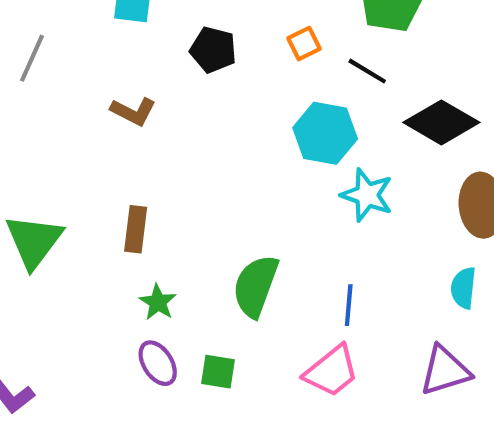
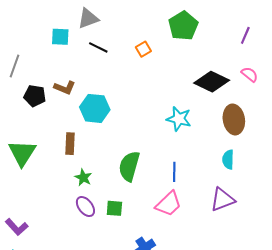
black pentagon: (213, 50) -> (35, 96), moved
black line: (367, 71) -> (98, 47), moved
cyan hexagon: (325, 133) -> (95, 108), moved

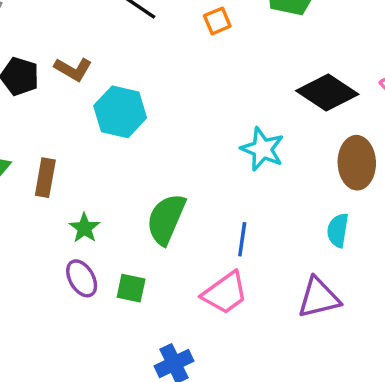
brown rectangle: (70, 144) -> (45, 178), moved

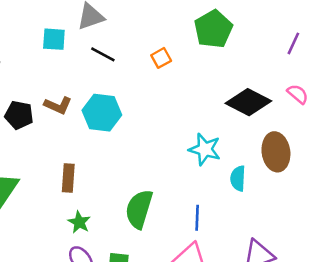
cyan hexagon: (120, 112) -> (102, 113), moved
brown rectangle: (45, 178) -> (68, 178), moved
cyan semicircle: (338, 230) -> (238, 178), moved

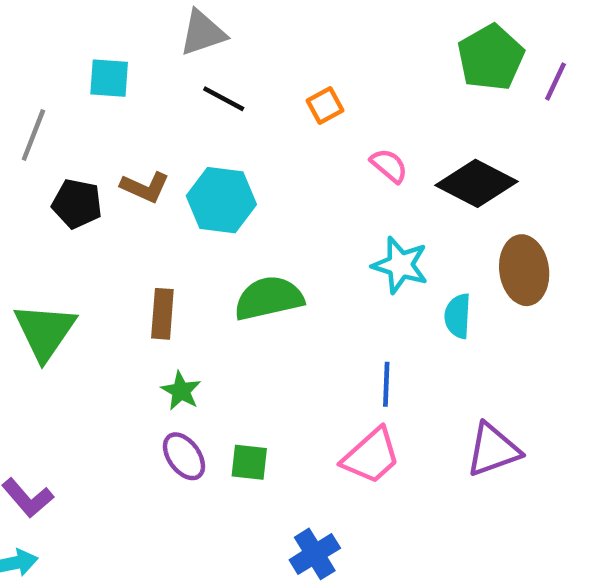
green pentagon: (213, 29) -> (491, 57), moved
cyan square: (54, 39) -> (109, 78), moved
pink semicircle: (298, 94) -> (389, 166), moved
green semicircle: (139, 209) -> (269, 298), moved, turned 60

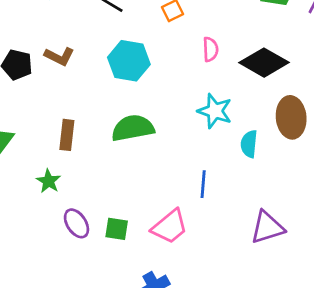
pink semicircle: (389, 166) -> (210, 49), turned 45
cyan hexagon: (221, 200) -> (129, 61), moved
green star: (181, 391) -> (49, 181), moved
pink trapezoid: (371, 456) -> (170, 227), moved

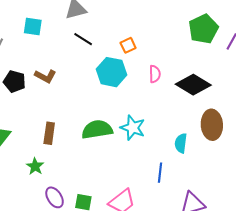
cyan hexagon: (129, 61) -> (111, 72), moved
cyan star: (215, 111) -> (133, 128), moved
blue line: (203, 184) -> (160, 173), moved

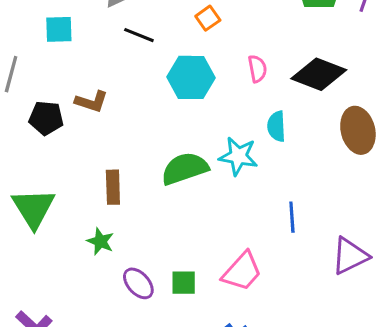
orange square: (128, 45) -> (208, 18), moved
cyan semicircle: (181, 143) -> (276, 126), moved

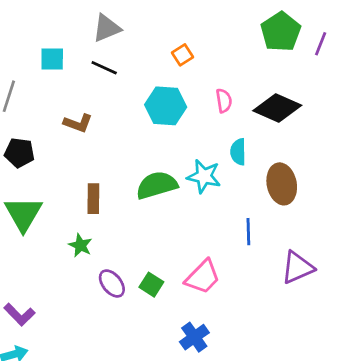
black line: (139, 35) -> (104, 68), moved
black pentagon: (46, 118) -> (19, 153), moved
brown ellipse: (358, 130) -> (282, 184), moved
green square: (184, 283) -> (151, 285), turned 30

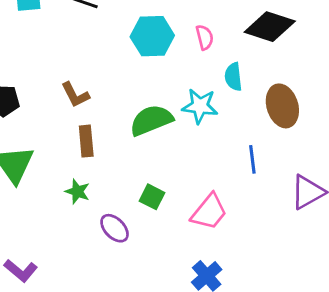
pink semicircle: (224, 101) -> (205, 37), moved
brown L-shape: (78, 123) -> (75, 95), moved, turned 48
green square: (151, 285) -> (152, 197), moved

